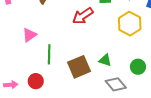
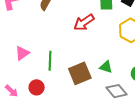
pink triangle: (29, 35) -> (22, 53), moved
pink arrow: (11, 85) -> (11, 91), turned 48

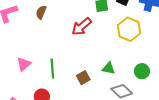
brown square: (80, 73) -> (83, 78), size x0.6

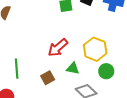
red arrow: (82, 27) -> (58, 48), moved
yellow hexagon: (129, 29) -> (95, 49), moved

